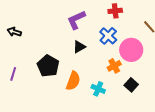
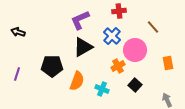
black triangle: (79, 47) -> (83, 47), size x1.5
black pentagon: (48, 66) -> (52, 66), turned -30

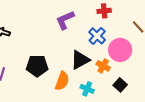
black triangle: (83, 47) -> (80, 60), moved
orange cross: (118, 66) -> (103, 66), turned -32

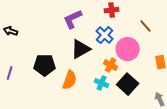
black triangle: (80, 60) -> (81, 49), moved
black square: (120, 85) -> (128, 84), size x1.5
cyan cross: (87, 89) -> (102, 83), moved

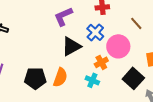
black pentagon: (45, 65) -> (35, 78), moved
orange cross: (111, 65) -> (101, 62), turned 32
black square: (128, 84) -> (133, 78), moved

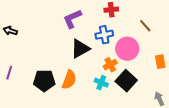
blue cross: (95, 32) -> (104, 35), turned 36
black square: (133, 78) -> (126, 81), moved

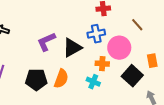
purple L-shape: (72, 19) -> (46, 42), moved
orange cross: (110, 65) -> (102, 64), turned 32
black square: (126, 81) -> (132, 76), moved

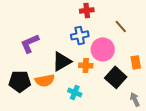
black triangle: (72, 48) -> (62, 61), moved
orange semicircle: (61, 79) -> (45, 80), turned 60
cyan cross: (93, 82) -> (75, 92), moved

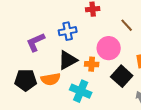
blue cross: (80, 35) -> (68, 31), moved
cyan cross: (75, 92) -> (81, 91), size x1.5

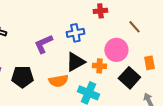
black pentagon: (26, 80) -> (22, 77), moved

